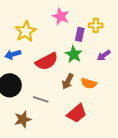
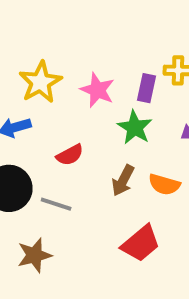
pink star: (61, 16) -> (97, 90), moved
red semicircle: (47, 61) -> (70, 155), moved, size x0.6
gray line: (41, 99) -> (56, 204), moved

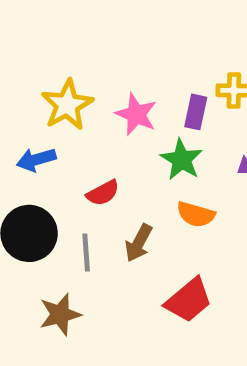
brown arrow: (123, 181) -> (139, 243), moved
orange semicircle: (164, 184) -> (196, 214), moved
gray line: (56, 204) -> (86, 252), turned 68

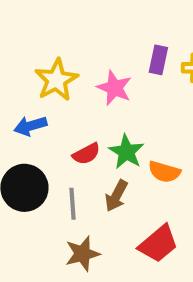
purple rectangle: (196, 112) -> (158, 60), moved
green star: (181, 160) -> (126, 152), moved
brown star: (60, 314) -> (82, 254), moved

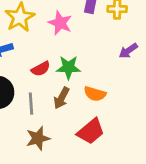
green star: (126, 152) -> (68, 67), turned -30
orange semicircle: (164, 172) -> (95, 94), moved

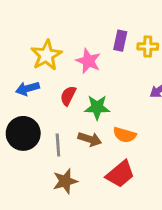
red semicircle: (41, 69) -> (68, 96), moved, turned 144
brown arrow: (62, 98) -> (90, 139), turned -100

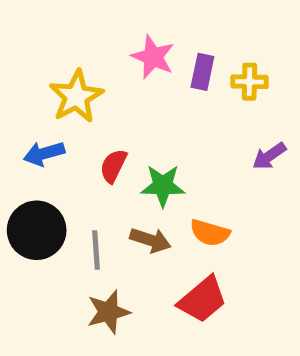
pink star: (88, 61) -> (153, 57), moved

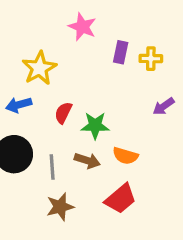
pink star: (153, 57) -> (82, 27), moved

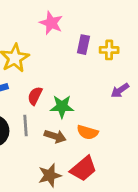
gray line: (52, 167) -> (25, 125), moved
brown star: (60, 207) -> (50, 175), moved

